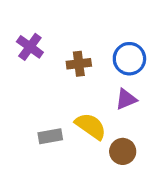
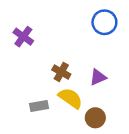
blue circle: (129, 59) -> (104, 22), moved
brown cross: (79, 64) -> (61, 72), moved, turned 36

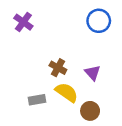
purple cross: (23, 37) -> (23, 22), moved
purple triangle: (98, 77) -> (93, 73), turned -49

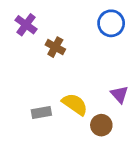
brown cross: (58, 68) -> (55, 47), moved
purple triangle: (93, 73) -> (119, 94), moved

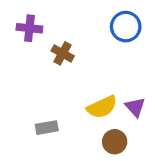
purple cross: (26, 25) -> (29, 28), turned -30
yellow semicircle: (75, 104) -> (102, 107), moved, turned 120

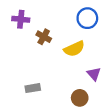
yellow semicircle: (102, 107) -> (74, 49), moved

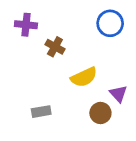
yellow semicircle: (74, 49) -> (84, 77), moved
brown circle: (80, 98) -> (100, 113), moved

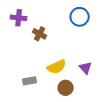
yellow semicircle: (84, 77) -> (57, 67), moved
brown circle: (100, 113) -> (66, 88), moved

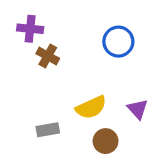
blue circle: (80, 17) -> (118, 42), moved
brown cross: (40, 34) -> (48, 56), moved

